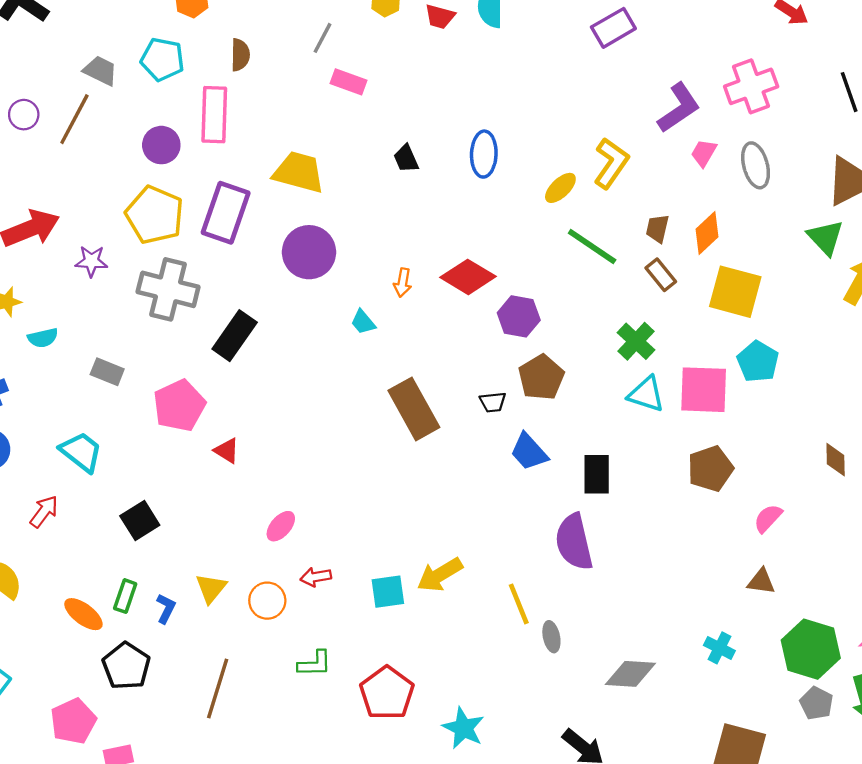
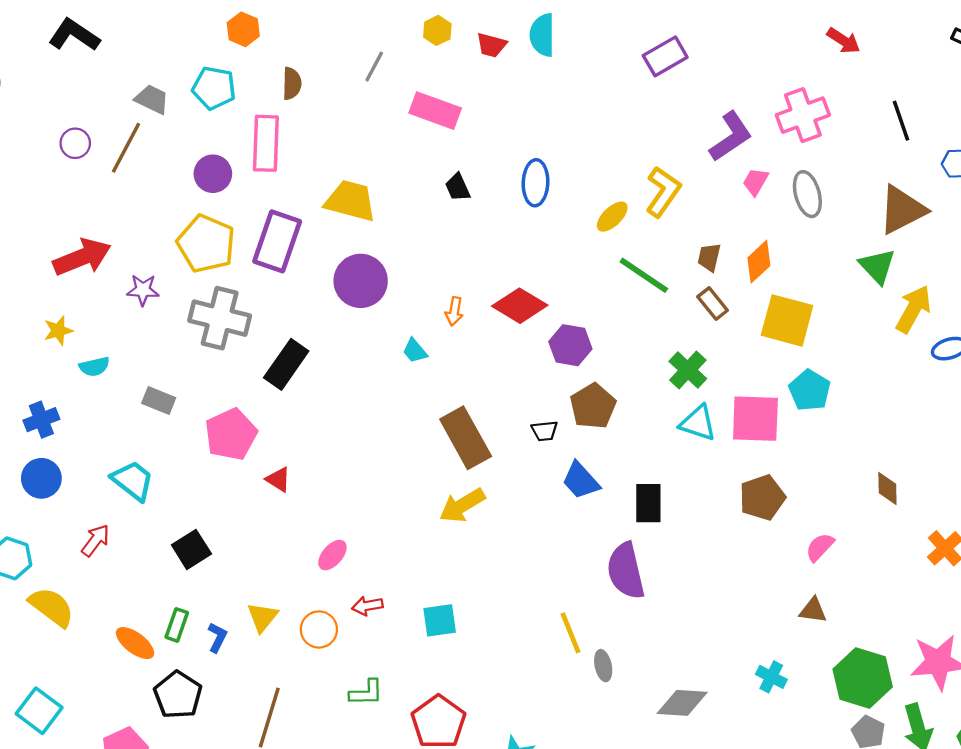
pink rectangle: (348, 82) -> (435, 111), moved, size x1.4
yellow arrow: (440, 575) -> (462, 505), moved

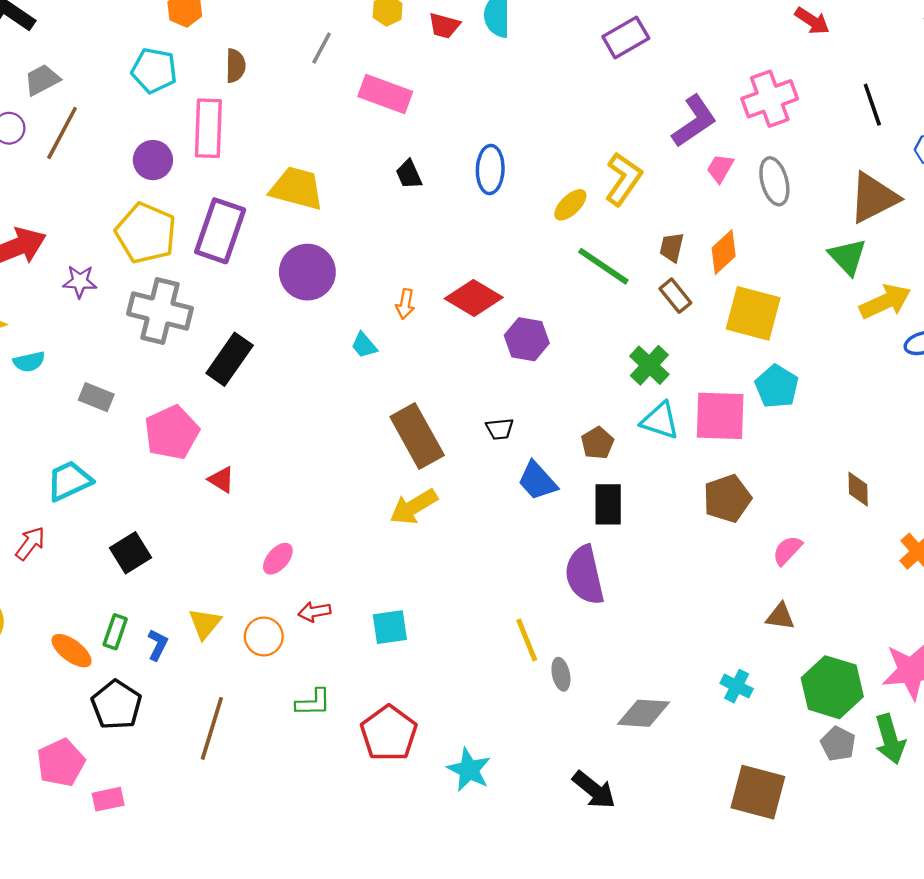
gray trapezoid: (152, 99) -> (42, 80), moved, turned -54
yellow arrow: (913, 309) -> (885, 302), turned 36
brown pentagon: (593, 406) -> (598, 443), moved, size x0.7
cyan trapezoid: (133, 481) -> (69, 481), turned -63

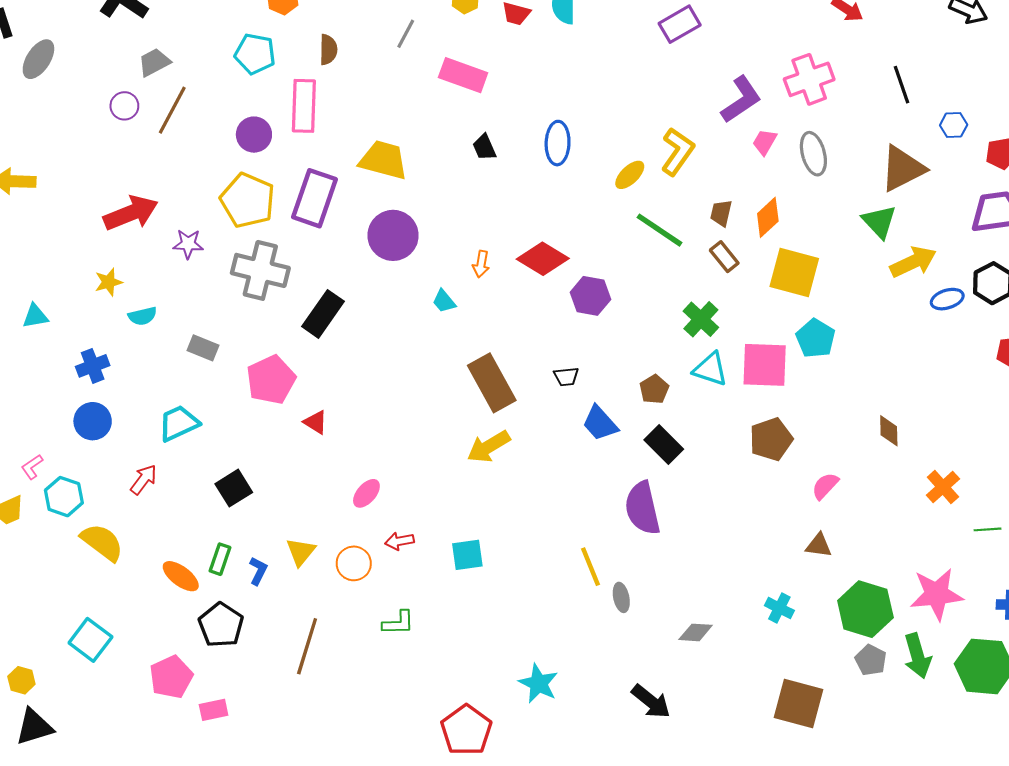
black rectangle: (608, 504) -> (664, 445), turned -45
gray diamond: (643, 713) -> (696, 632), size x0.7
red pentagon: (389, 733) -> (466, 730), moved

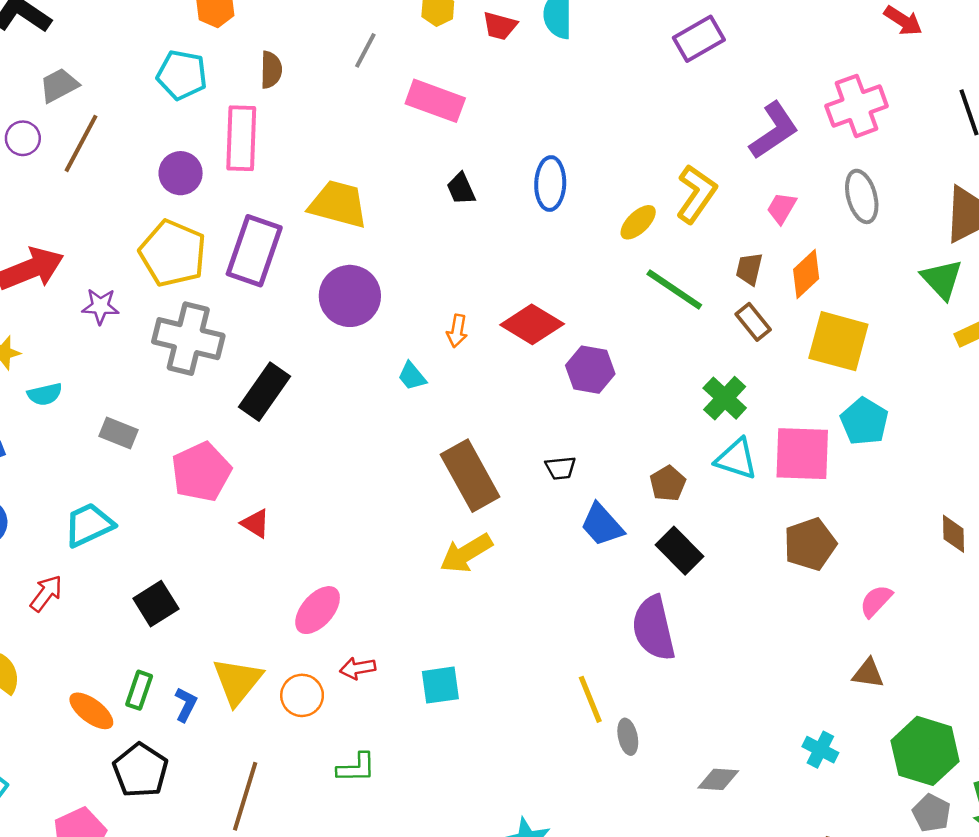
pink trapezoid: (765, 142) -> (782, 208), moved
pink ellipse: (366, 493) -> (318, 610), size x1.4
yellow triangle: (301, 552) -> (237, 681), size x1.4

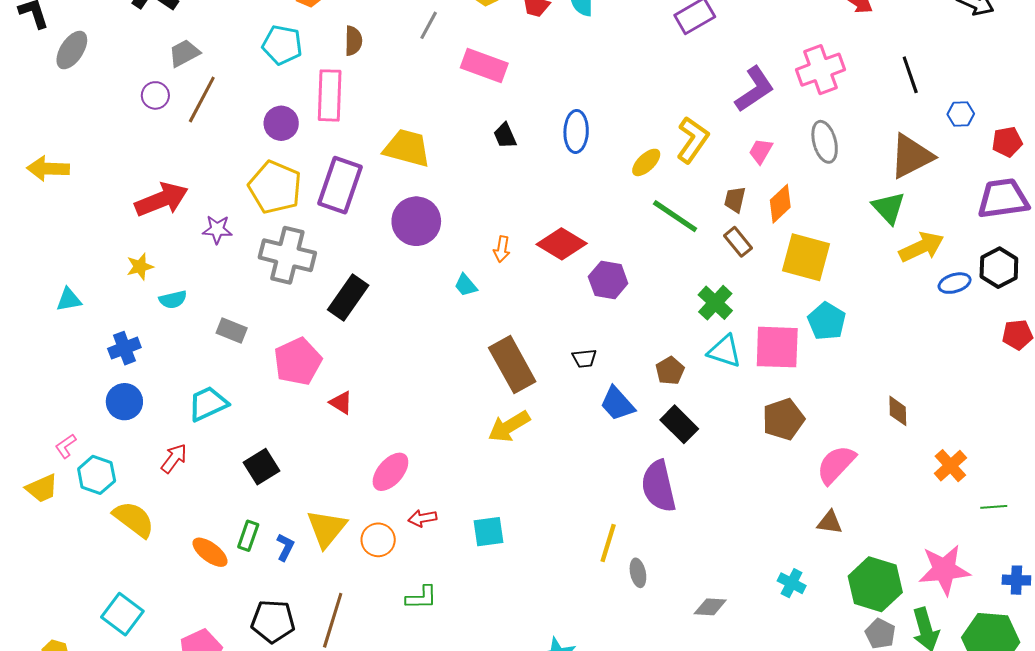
pink semicircle: (876, 601) -> (836, 465), size x1.5
yellow line: (590, 699) -> (608, 543), turned 39
black pentagon: (140, 770) -> (273, 621), moved, turned -30

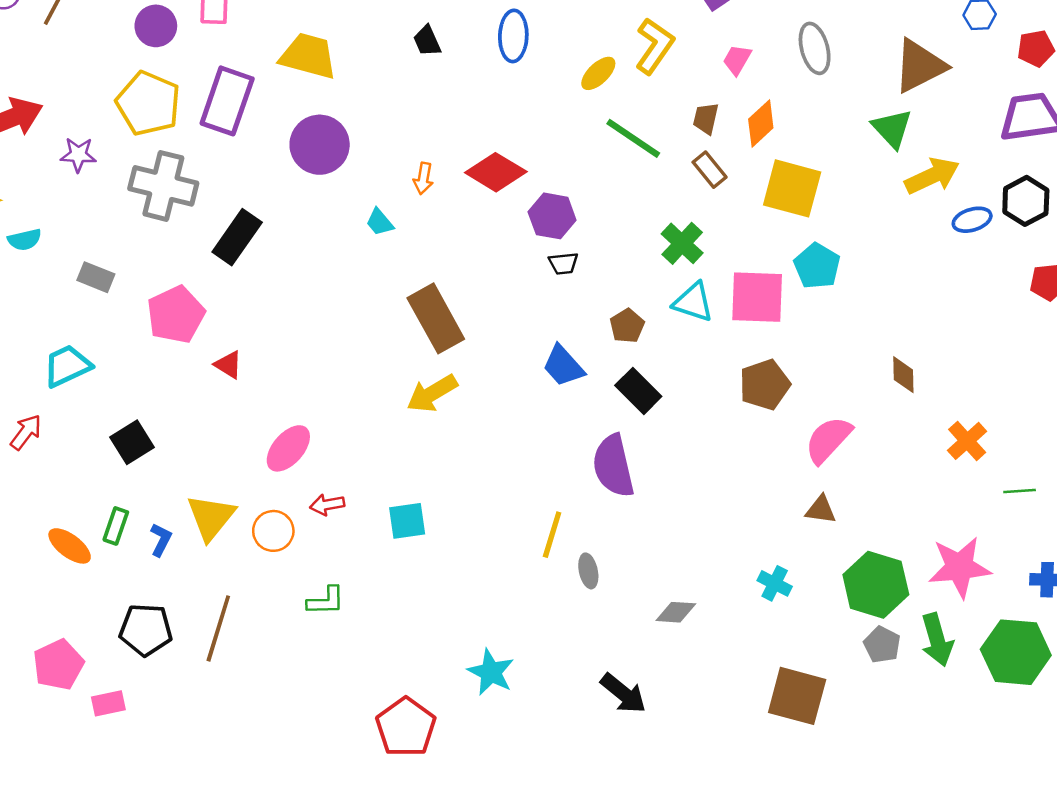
black trapezoid: (584, 358) -> (563, 263), moved

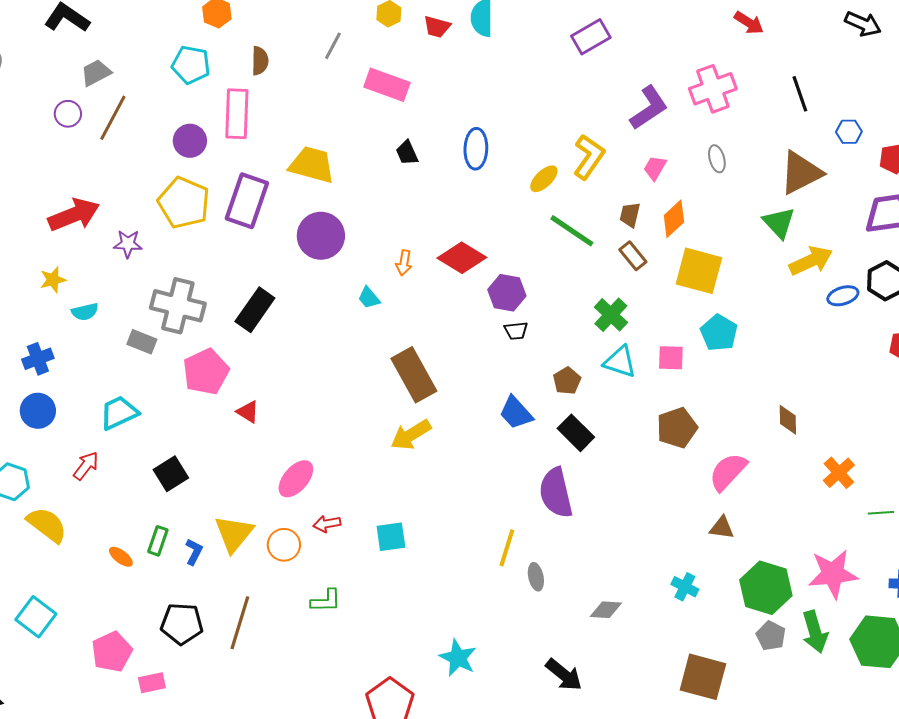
gray ellipse: (815, 48) -> (717, 159), size x0.7
gray cross: (163, 186) -> (178, 306), moved
pink square: (757, 297) -> (671, 358), size x0.6
orange ellipse: (70, 546) -> (121, 557), size x0.7

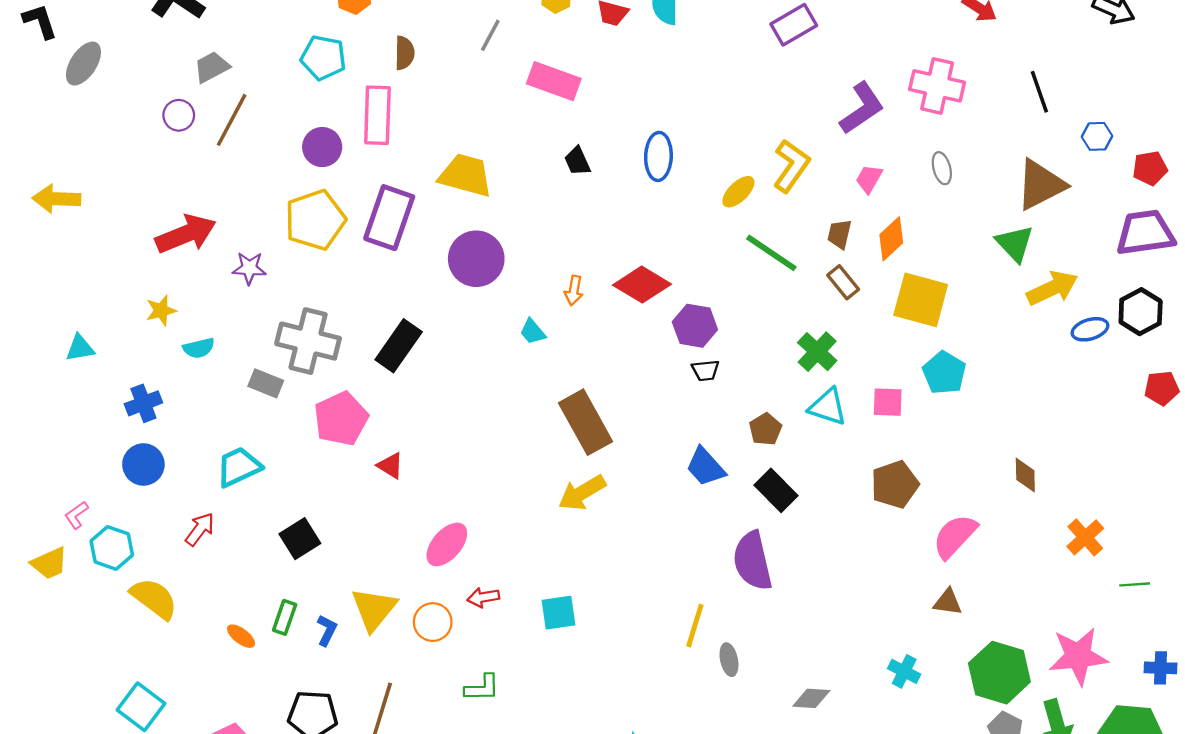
pink cross: (713, 89) -> (937, 86), turned 33
yellow pentagon: (184, 203) -> (315, 220), turned 30

